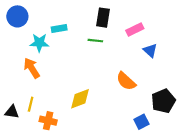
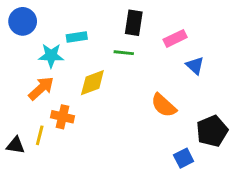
orange arrow: (32, 68) -> (41, 88), turned 80
yellow diamond: (80, 99) -> (92, 83), moved
orange cross: (48, 121) -> (63, 117), moved

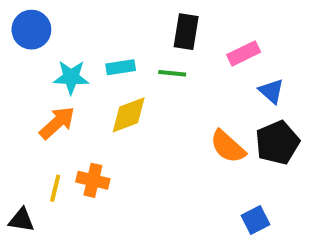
cyan rectangle: (77, 37) -> (121, 67), moved
orange cross: (63, 117) -> (93, 180), moved
black pentagon: (212, 131) -> (277, 143), moved
black triangle: (15, 145) -> (21, 220), moved

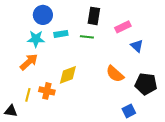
blue circle: (31, 30) -> (43, 15), moved
yellow diamond: (129, 115) -> (68, 75), moved
black pentagon: (277, 143) -> (146, 84), moved, turned 30

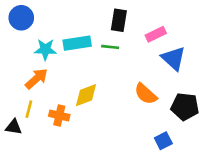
blue circle: (43, 15) -> (21, 18), moved
cyan rectangle: (61, 34) -> (77, 43), size x1.5
blue triangle: (137, 46) -> (174, 58), size x1.5
yellow line: (28, 95) -> (29, 109), moved
black triangle: (11, 111) -> (14, 127), moved

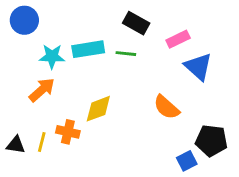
black rectangle: (119, 20) -> (136, 23), turned -70
black pentagon: (185, 107) -> (211, 141), moved
yellow line: (29, 109) -> (42, 142), moved

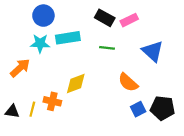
blue circle: (24, 20) -> (43, 16), moved
pink rectangle: (178, 39) -> (129, 20), moved
green line: (126, 54) -> (107, 48), moved
orange arrow: (42, 90) -> (20, 68), moved
blue square: (187, 161) -> (138, 109), moved

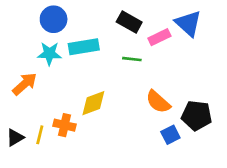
pink rectangle: (129, 20) -> (159, 37), moved
blue triangle: (153, 51) -> (188, 23), moved
black pentagon: (163, 108) -> (197, 116), moved
black triangle: (12, 111) -> (15, 138), turned -40

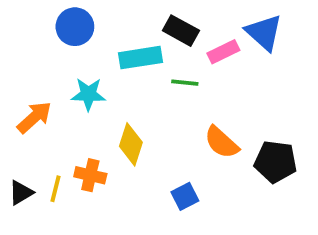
cyan rectangle: (84, 47) -> (140, 58), moved
cyan star: (49, 54) -> (88, 94), moved
yellow diamond: (93, 103) -> (131, 144), turned -52
blue square: (170, 135) -> (185, 196), moved

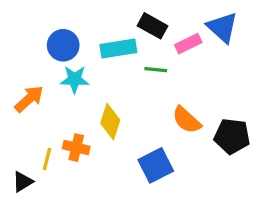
blue circle: (75, 27) -> (63, 45), moved
black triangle: (21, 193) -> (23, 182), moved
blue square: (185, 196) -> (156, 165), size x1.5

